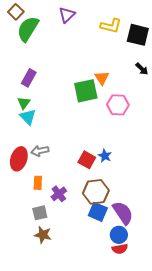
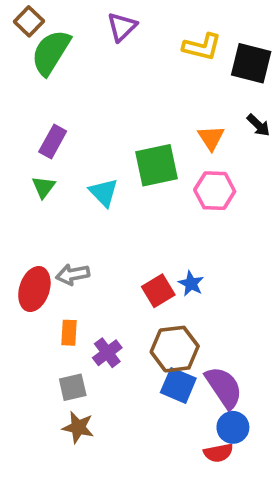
orange triangle: (102, 78) -> (211, 138), moved
cyan triangle: (28, 117) -> (104, 192), moved
red square: (87, 160) -> (158, 291), turned 30
blue circle: (119, 235) -> (233, 427), moved

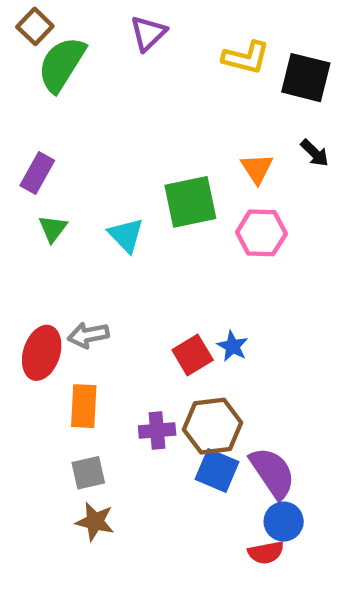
purple rectangle: (53, 142) -> (37, 173), moved
orange rectangle: (69, 333) -> (84, 406), size x1.4
purple cross: (107, 353) -> (157, 431), moved, turned 32

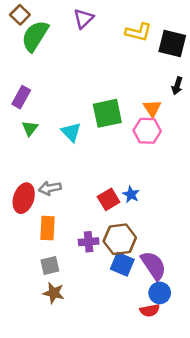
black arrow: (315, 153) -> (177, 86), turned 63
orange triangle: (257, 169) -> (152, 108), moved

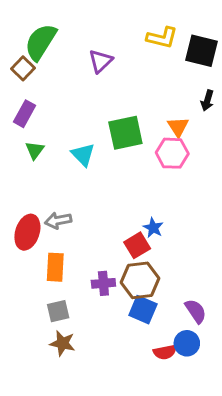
brown square: (20, 15) -> (23, 68), moved
purple triangle: (84, 18) -> (101, 61), moved
red square: (109, 199) -> (137, 245), moved
purple semicircle: (153, 265) -> (196, 311), moved, size x0.7
red semicircle: (150, 310) -> (165, 352), moved

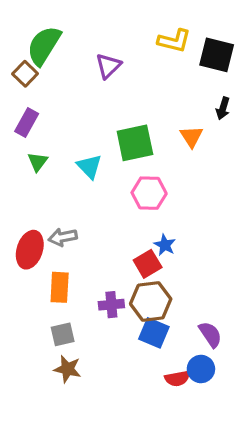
pink hexagon: (172, 153) -> (149, 193), moved

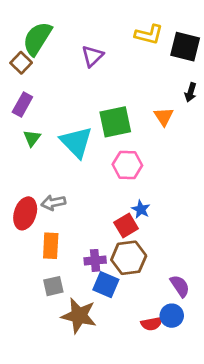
cyan triangle: (89, 166) -> (76, 142), size x1.5
blue square: (154, 333) -> (106, 285), moved
brown star: (67, 369) -> (79, 316), moved, size x1.5

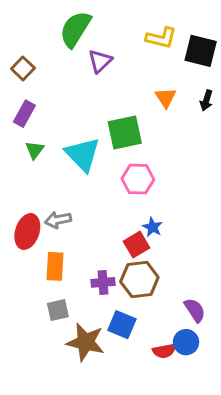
green semicircle: (37, 39) -> (75, 29), moved
orange triangle: (164, 117) -> (166, 98), moved
blue square: (106, 285) -> (122, 325), moved

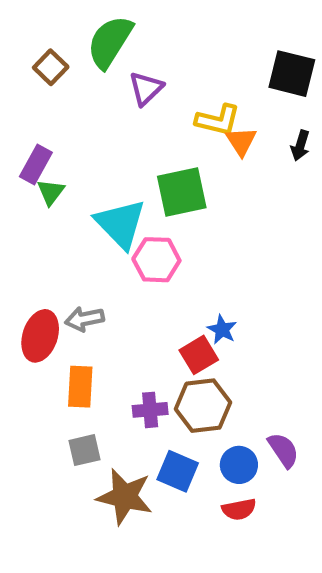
yellow L-shape: (161, 38) -> (218, 120), moved
brown square: (23, 68) -> (51, 67), moved
green triangle: (35, 150) -> (51, 192), moved
pink hexagon: (138, 179) -> (156, 260), moved
blue circle: (186, 342) -> (239, 465), moved

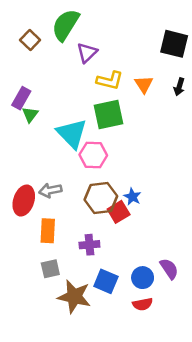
yellow L-shape: (218, 120) -> (110, 80), moved
brown hexagon: (203, 406) -> (101, 198), moved

